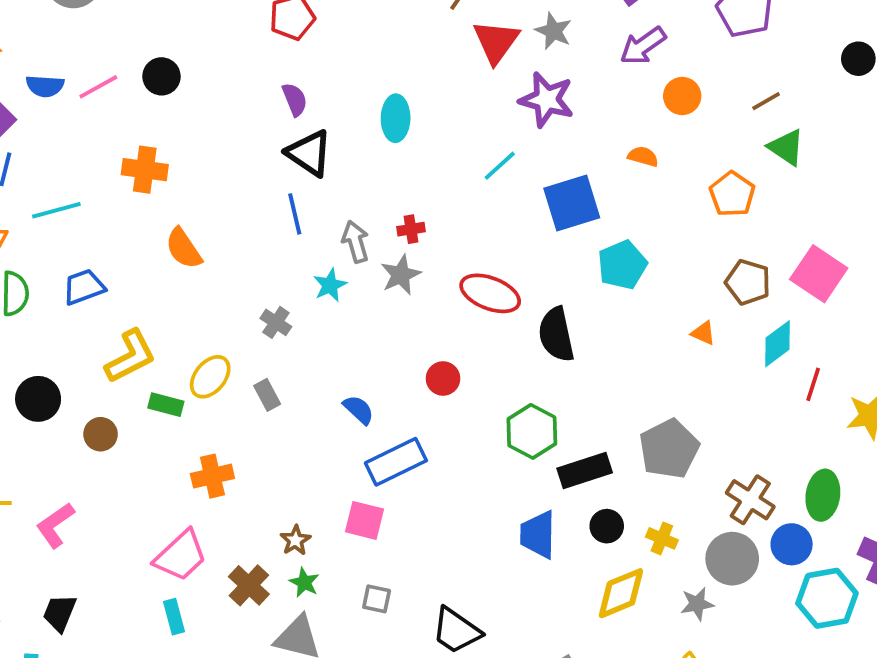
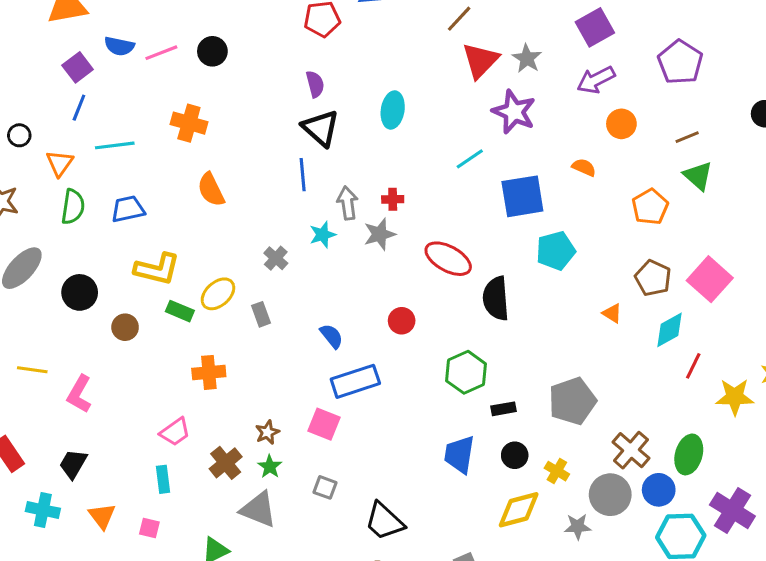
yellow L-shape: (130, 356) -> (157, 269), turned 33
black rectangle: (585, 470) -> (503, 409), size x0.6
pink L-shape: (55, 525) -> (79, 394), turned -33
pink trapezoid: (181, 556) -> (175, 432), size x0.7

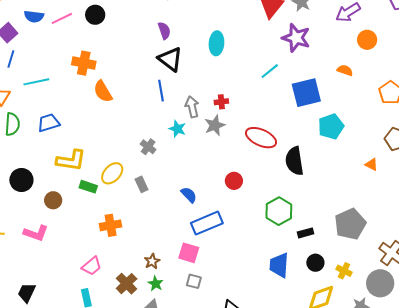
orange semicircle: (211, 190) -> (103, 91), moved
cyan star: (323, 235) -> (177, 129), turned -30
pink L-shape: (79, 394) -> (36, 233), moved, turned -95
gray square: (325, 487) -> (194, 281), moved

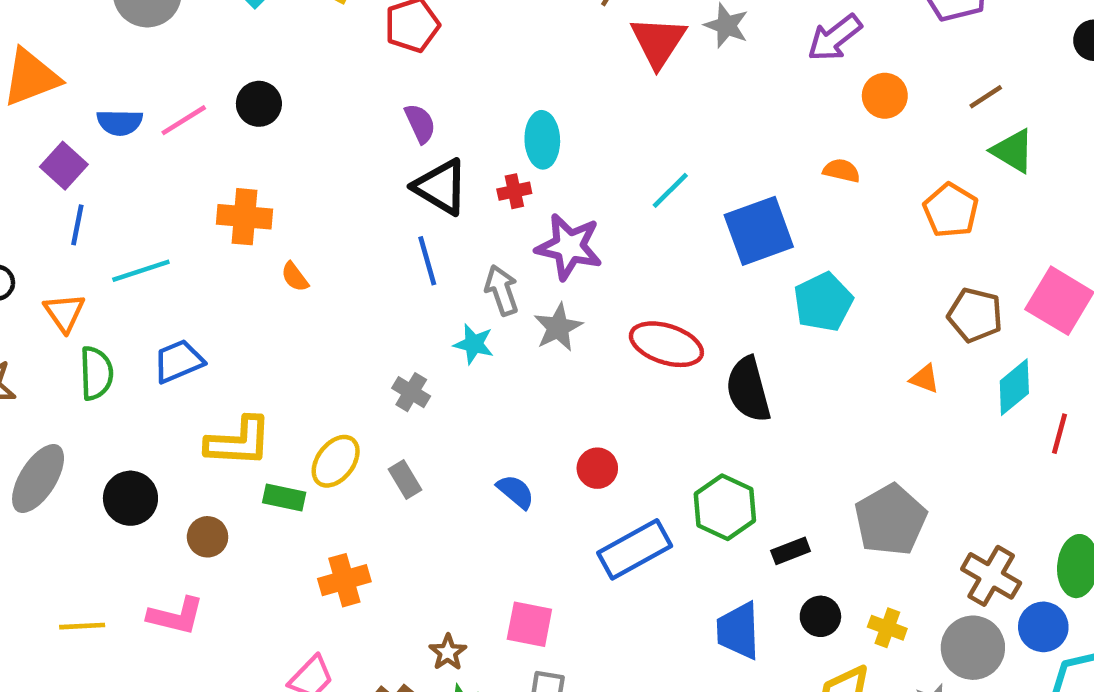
purple star: (296, 38) -> (569, 247), moved
orange semicircle: (103, 91) -> (295, 277), size x0.6
red cross: (221, 102) -> (514, 191), moved
red circle: (234, 181) -> (597, 468), moved
blue rectangle: (207, 223) -> (635, 549), moved

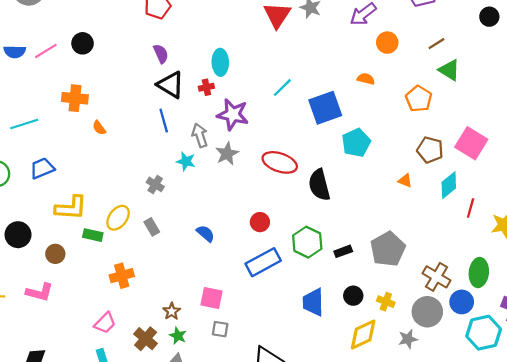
red circle: (597, 468) -> (260, 222), moved
black rectangle: (791, 551) -> (343, 251), moved

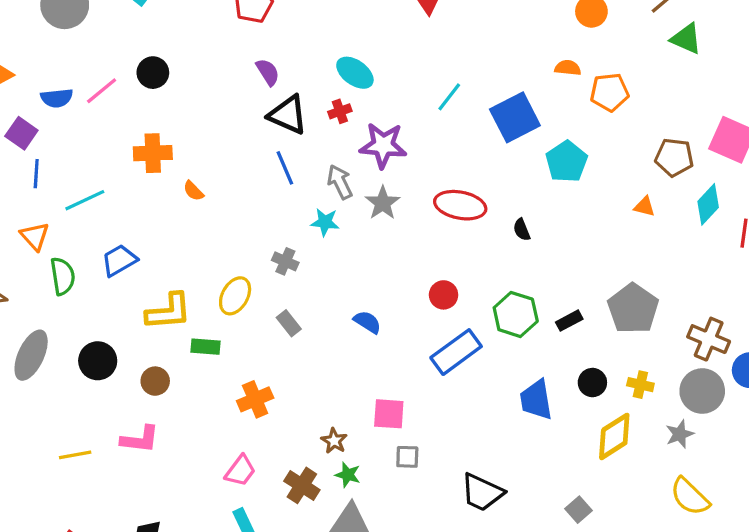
cyan ellipse: (220, 62) -> (355, 73), turned -45
orange pentagon: (419, 99) -> (609, 92), moved, turned -30
black semicircle: (319, 185) -> (522, 230), size x0.5
yellow ellipse: (118, 218) -> (235, 296), moved

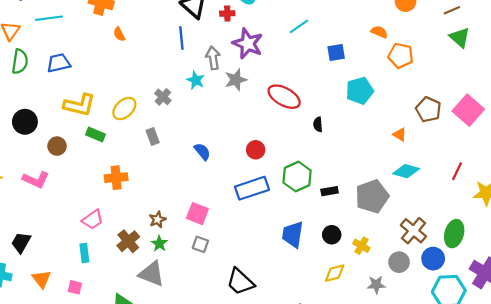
blue square: (515, 117) -> (336, 52), size x0.6
cyan diamond: (708, 204) -> (406, 171), moved, turned 45
gray circle: (702, 391) -> (399, 262), size x0.7
yellow diamond: (614, 436) -> (335, 273), size x0.7

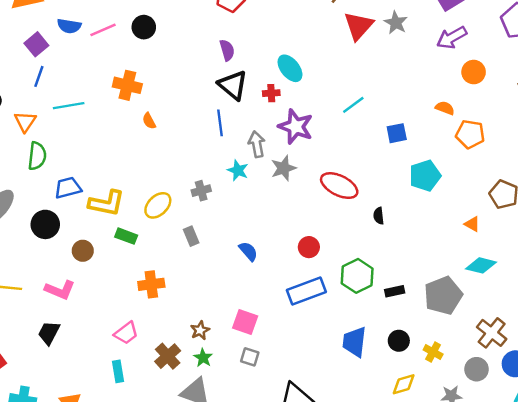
blue trapezoid: (59, 63) -> (68, 188), moved
gray cross: (163, 97) -> (201, 191), turned 35
black trapezoid: (21, 242) -> (49, 333), moved

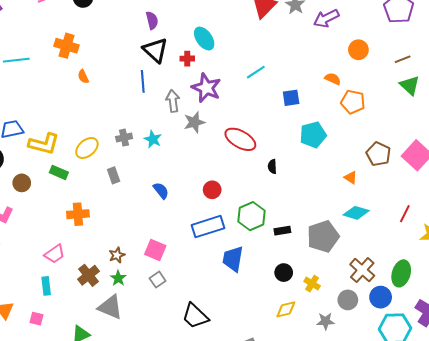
purple arrow: (452, 38) -> (326, 18), moved
cyan star: (238, 170) -> (153, 139), moved
blue trapezoid: (355, 342) -> (233, 259), moved
gray square: (250, 357) -> (158, 280), turned 35

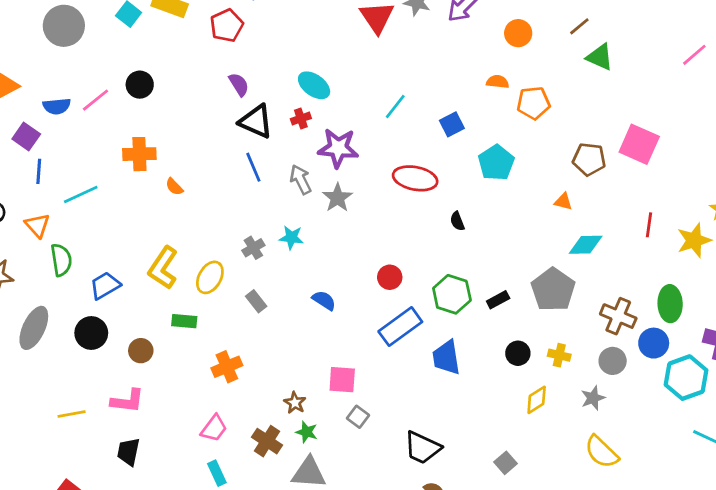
red ellipse: (240, 139) -> (415, 178), moved
yellow L-shape: (44, 144) -> (163, 268), moved, turned 128

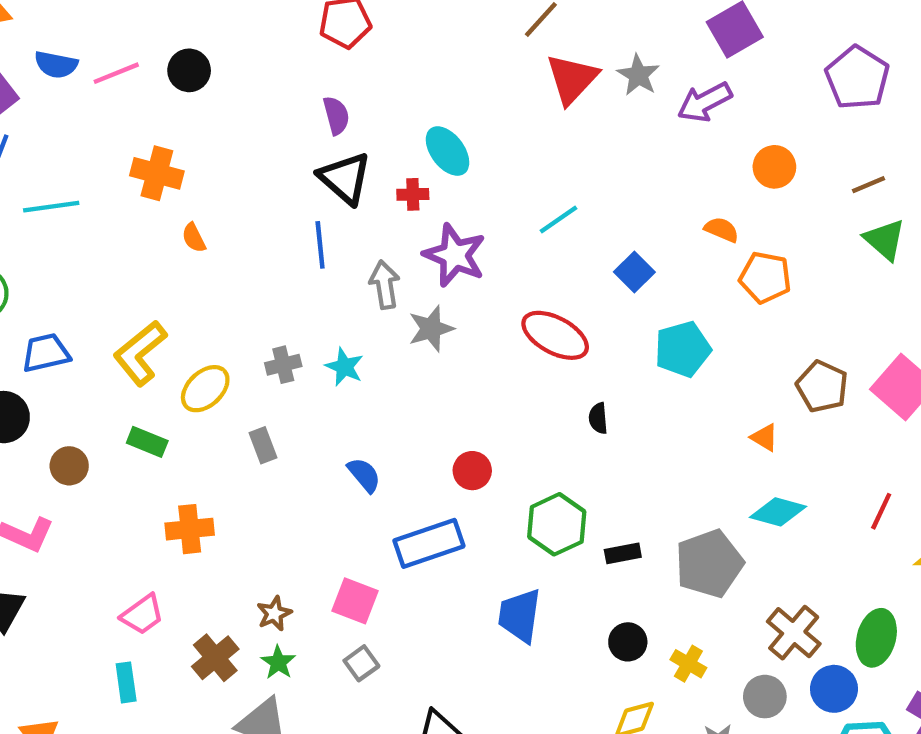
blue square: (452, 124) -> (634, 272), turned -35
blue rectangle: (400, 327) -> (429, 543), moved

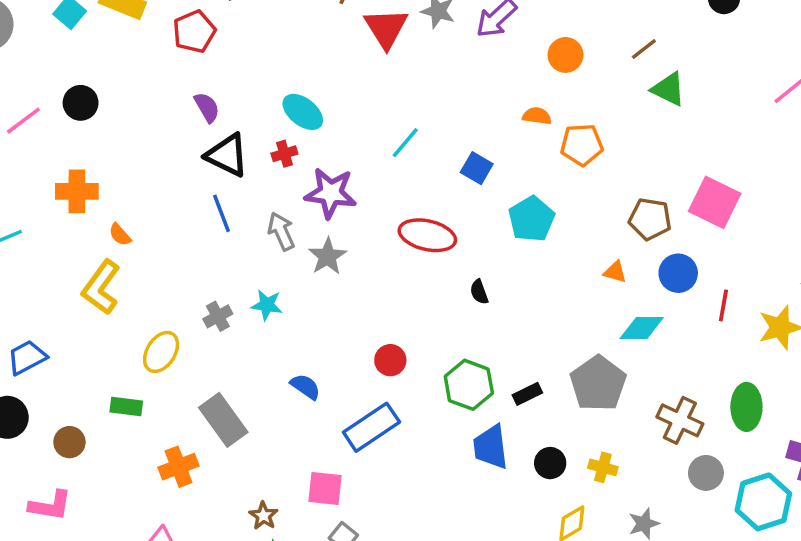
yellow L-shape: (140, 353) -> (101, 287), moved
gray rectangle: (263, 445) -> (223, 420), moved, size x1.8
blue trapezoid: (520, 616) -> (491, 447), moved
blue circle: (834, 689) -> (678, 273), moved
gray circle: (765, 697) -> (706, 473), moved

